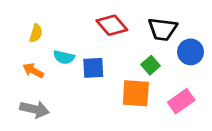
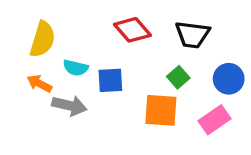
yellow semicircle: (36, 33) -> (42, 39), size x1.6
blue circle: (191, 52) -> (229, 79), moved
gray arrow: (35, 109) -> (69, 106), moved

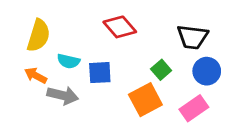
black trapezoid: (192, 35) -> (192, 37), moved
orange square: (161, 110) -> (145, 100), turned -32

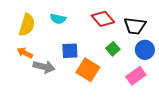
red diamond: (120, 27) -> (103, 19), moved
cyan semicircle: (68, 61) -> (58, 19), moved
orange square: (145, 100) -> (88, 70), moved, turned -30

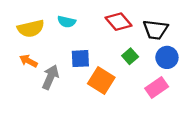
yellow semicircle: (27, 25) -> (31, 29), turned 60
gray arrow: (44, 67) -> (50, 77), turned -80

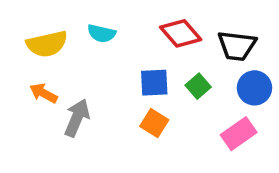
blue square: (80, 59) -> (154, 83), moved
orange square: (101, 81) -> (154, 123), size x0.7

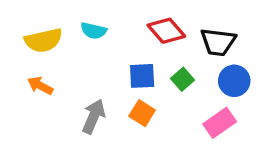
gray arrow: (77, 118) -> (94, 116), moved

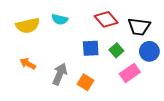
orange arrow: (40, 86) -> (28, 64), moved
orange square: (142, 113) -> (85, 82), moved
pink rectangle: (220, 123) -> (130, 73), moved

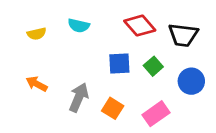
yellow semicircle: (28, 26) -> (37, 34), size x0.6
blue circle: (149, 51) -> (191, 81), moved
pink rectangle: (130, 73) -> (156, 114), moved

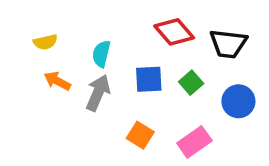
cyan semicircle: (79, 26) -> (101, 54), moved, turned 90
orange arrow: (37, 84) -> (57, 81), moved
gray arrow: (79, 97) -> (98, 93), moved

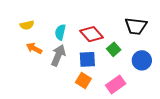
red diamond: (174, 32) -> (91, 34), moved
blue square: (149, 79) -> (87, 59), moved

